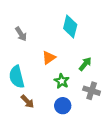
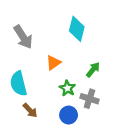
gray arrow: (21, 34) -> (23, 37), size x1.5
gray cross: (92, 91) -> (90, 99), moved

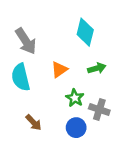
green arrow: (93, 70) -> (97, 68), moved, turned 35
cyan semicircle: (18, 84) -> (21, 77), moved

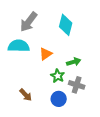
gray arrow: (26, 41) -> (29, 22), moved, turned 70
green arrow: (97, 68) -> (74, 62), moved
cyan semicircle: (21, 77) -> (19, 46), moved, turned 105

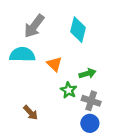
orange triangle: (46, 54) -> (54, 64), turned -40
blue circle: (59, 99) -> (90, 123), moved

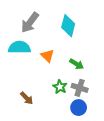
green arrow: (88, 74) -> (76, 64), turned 48
green star: (69, 90) -> (60, 87), moved

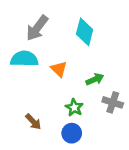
green arrow: (76, 64) -> (95, 79), turned -56
gray cross: (80, 88) -> (113, 102), moved
blue circle: (79, 108) -> (72, 133), moved

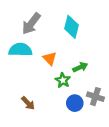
gray cross: (113, 102) -> (95, 97), moved
green star: (74, 108) -> (63, 80), moved
blue circle: (72, 133) -> (75, 103), moved

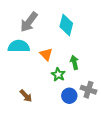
green arrow: (80, 67) -> (74, 62), turned -80

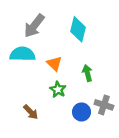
green star: (58, 75) -> (58, 90), moved

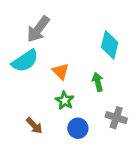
cyan diamond: (78, 29) -> (110, 45), moved
cyan semicircle: (22, 54) -> (25, 61), turned 145
blue circle: (81, 112) -> (78, 128), moved

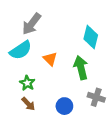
green arrow: (98, 82) -> (81, 68), size x1.5
green star: (65, 100) -> (27, 83), moved

